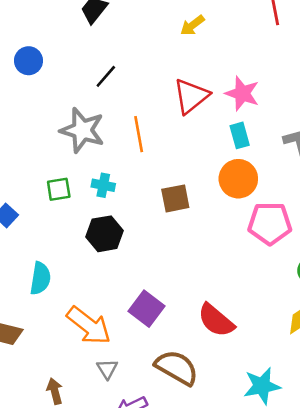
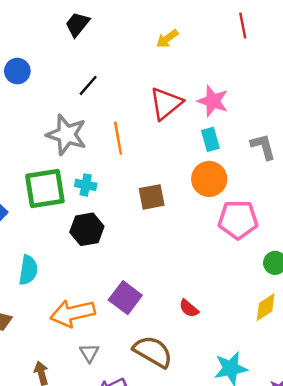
green square: (59, 189) -> (45, 189), size x1.8
red semicircle: (216, 320) -> (189, 308), size x0.6
orange arrow: (89, 326) -> (73, 313), turned 129

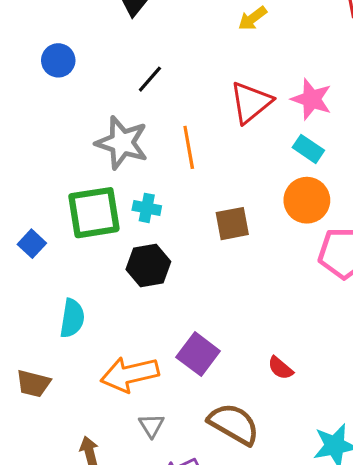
cyan rectangle: (210, 139) -> (308, 149), turned -40

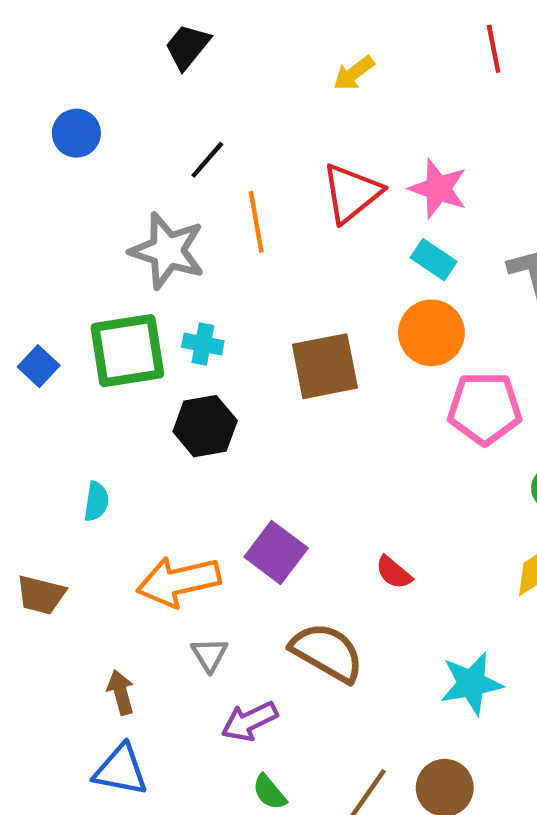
orange line: (189, 147) -> (256, 222), moved
brown square: (232, 224) -> (325, 366), size x1.4
blue square: (32, 244) -> (39, 366), moved
cyan semicircle: (72, 318) -> (96, 501), size x0.7

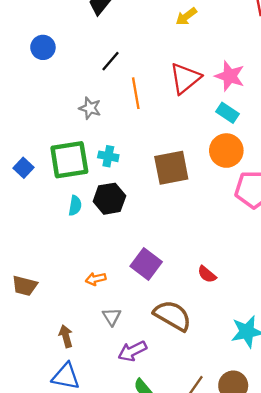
gray star: (167, 251) -> (90, 108), size x0.6
cyan semicircle: (96, 501) -> (75, 206), moved
orange arrow: (178, 581) -> (96, 279), size x0.5

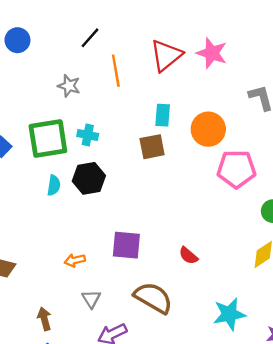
blue circle: (43, 47) -> (17, 40), moved
cyan rectangle: (227, 113) -> (163, 115), moved, turned 60
brown square: (171, 168) -> (152, 147), size x0.7
purple square: (146, 264) -> (126, 245), turned -32

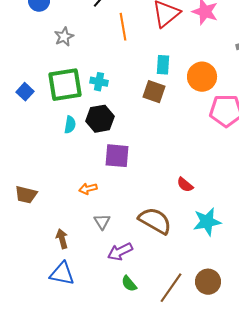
gray star: (69, 86) -> (64, 37), moved, turned 30
brown square: (152, 147) -> (154, 92), turned 30
purple square: (126, 245) -> (117, 156), moved
cyan star: (229, 314) -> (207, 222), moved

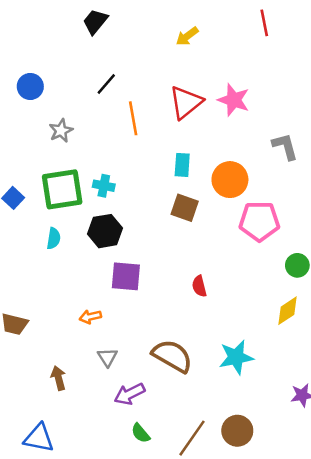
brown square: (154, 92) -> (185, 208), moved
cyan semicircle: (70, 125) -> (54, 238), moved
red semicircle: (185, 185) -> (199, 286), moved, turned 36
blue triangle: (62, 274) -> (39, 438), moved

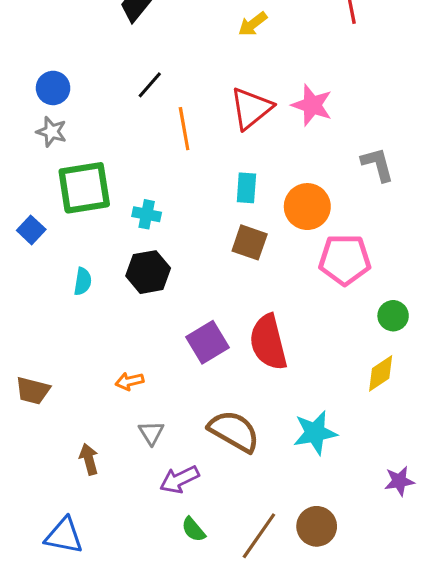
gray star: (61, 131) -> (51, 132), moved, turned -30
green square: (62, 189) -> (84, 188), moved
purple square: (126, 276) -> (207, 342), moved, turned -36
red semicircle: (199, 286) -> (268, 342), size x2.0

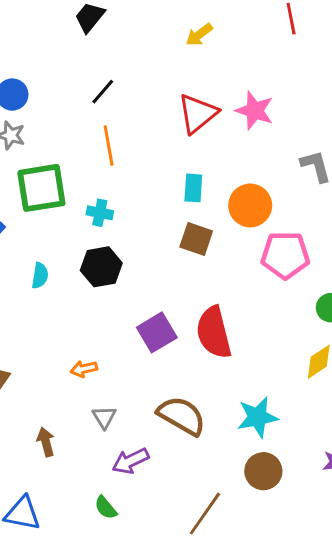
orange line: (184, 129) -> (109, 146), moved
brown circle: (317, 526) -> (263, 471), moved
green semicircle: (193, 529) -> (106, 508), moved

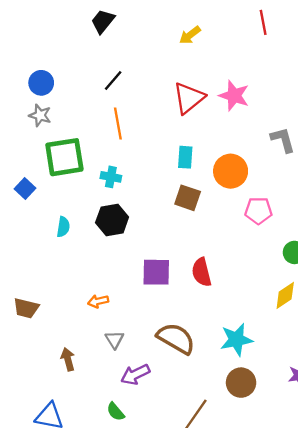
pink pentagon: (285, 255) -> (258, 211), size x0.7
purple square: (157, 332) -> (156, 272), turned 32
red semicircle: (214, 332) -> (202, 272), size x0.7

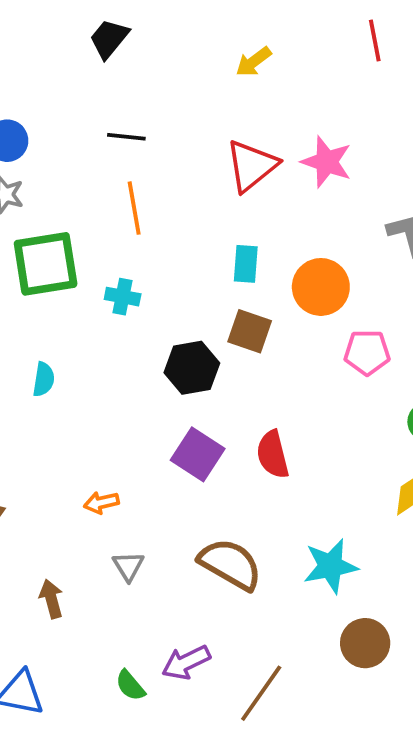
black line: (113, 80) -> (126, 137), turned 55
black hexagon: (112, 220) -> (192, 368), moved
purple square: (156, 272) -> (198, 454), turned 32
purple arrow: (135, 374) -> (186, 662), moved
brown circle: (241, 383) -> (365, 643), moved

